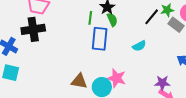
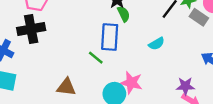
green line: (90, 18) -> (96, 58), moved, turned -56
brown triangle: (79, 81) -> (66, 87), moved

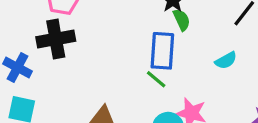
green line: (96, 58) -> (156, 79), moved

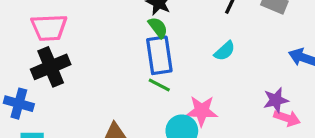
green semicircle: (182, 20) -> (158, 27), moved

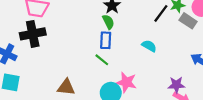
cyan semicircle: (225, 51) -> (149, 46), turned -120
blue rectangle: (159, 55) -> (106, 40), size x0.7

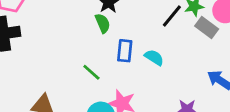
blue rectangle: (106, 40) -> (125, 51), moved

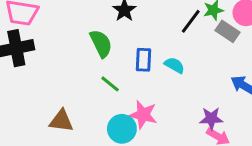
green semicircle: (103, 23) -> (101, 44), moved, size x1.4

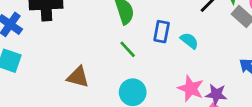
pink star: (143, 115) -> (191, 88), moved

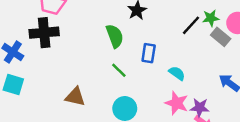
cyan semicircle: (189, 41) -> (177, 73), moved

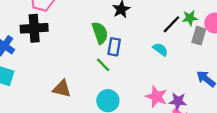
gray rectangle: (221, 37) -> (199, 36), turned 66
blue rectangle: (149, 53) -> (114, 47), moved
cyan semicircle: (177, 73) -> (160, 49), moved

